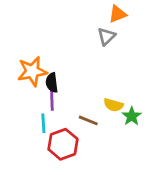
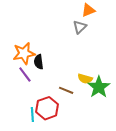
purple line: (52, 99) -> (25, 74), moved, turned -35
green star: (132, 116) -> (99, 87), size x1.5
cyan line: (43, 123) -> (32, 115), moved

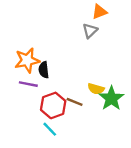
purple line: (25, 74) -> (28, 84), turned -42
red hexagon: (47, 108) -> (53, 105), moved
cyan line: (32, 115) -> (50, 129), moved, turned -40

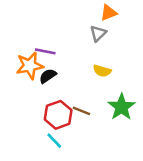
black semicircle: (44, 70) -> (48, 76), turned 63
purple line: (28, 84) -> (45, 51), moved
yellow semicircle: (96, 89) -> (102, 71), moved

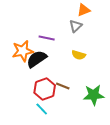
purple line: (45, 51) -> (47, 38), moved
black semicircle: (48, 76) -> (37, 59), size x1.5
green star: (121, 107) -> (94, 95), moved, turned 30

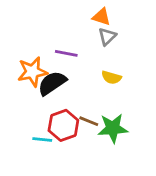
orange triangle: (84, 10) -> (102, 17), moved, turned 40
green star: (94, 95) -> (113, 128), moved
cyan line: (42, 109) -> (42, 139), moved, turned -40

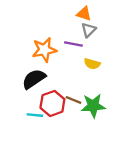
purple line: (66, 53) -> (73, 44), moved
orange star: (32, 72) -> (44, 50), moved
black semicircle: (52, 83) -> (34, 79), moved

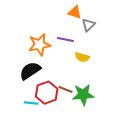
gray triangle: (89, 30) -> (88, 25), moved

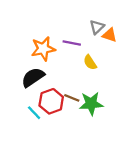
orange triangle: (75, 12) -> (109, 35), moved
yellow semicircle: (82, 57) -> (90, 62), turned 40
cyan line: (31, 103) -> (34, 113), turned 40

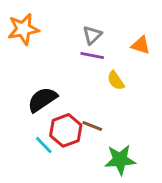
gray triangle: (97, 27) -> (92, 35), moved
orange star: (43, 49) -> (23, 29), moved
green star: (91, 104) -> (120, 160), moved

